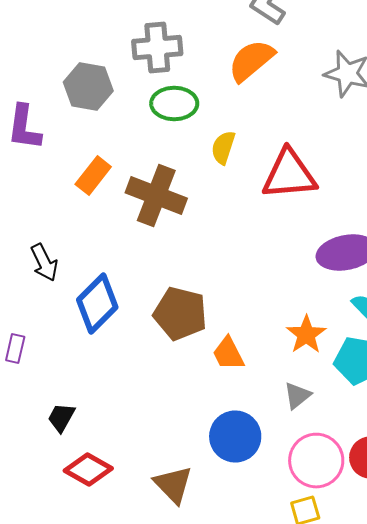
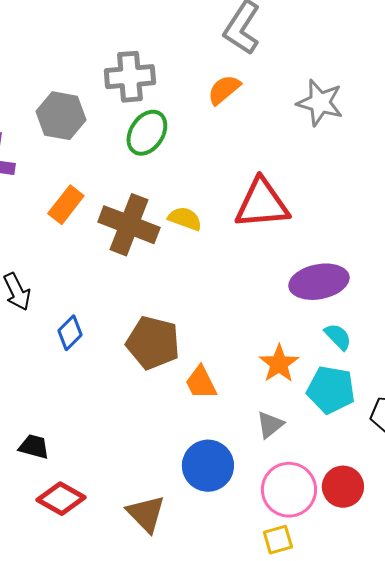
orange semicircle: (251, 60) -> (224, 90), size x0.7
green ellipse: (174, 104) -> (147, 133), turned -57
yellow semicircle: (223, 148) -> (185, 219), moved, turned 92
blue diamond: (97, 304) -> (70, 333), size x0.6
black trapezoid: (61, 418) -> (34, 447), turned 76

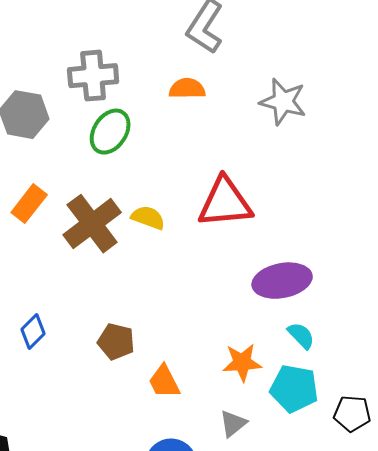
orange semicircle: (224, 90) -> (187, 89), turned 39
brown cross: (129, 225) -> (92, 224), turned 32
brown pentagon: (153, 343) -> (116, 342), size x0.7
orange star: (279, 364) -> (242, 363), turned 30

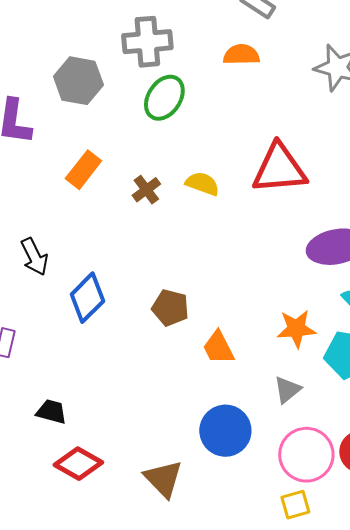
brown cross: (92, 224) -> (146, 190), size x0.5
blue diamond: (33, 332) -> (87, 298), size x1.4

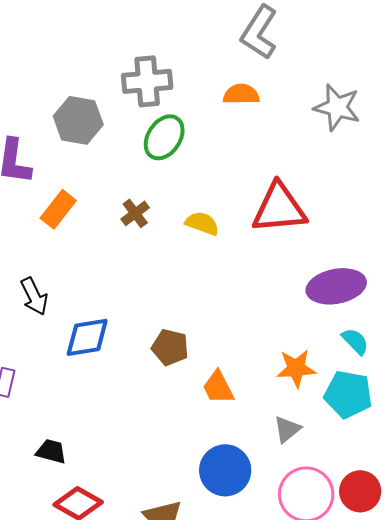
orange rectangle: (83, 170) -> (58, 209), moved
brown cross: (146, 190) -> (135, 213), moved
blue diamond: (87, 298) -> (87, 337), turned 36

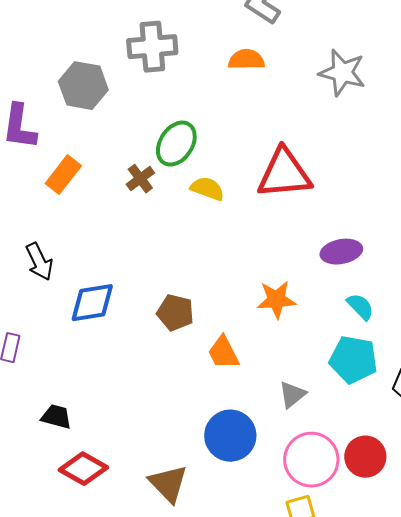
green ellipse: (164, 137) -> (176, 144), moved
purple ellipse: (336, 286) -> (341, 252), size x0.7
orange star: (296, 368) -> (276, 300), moved

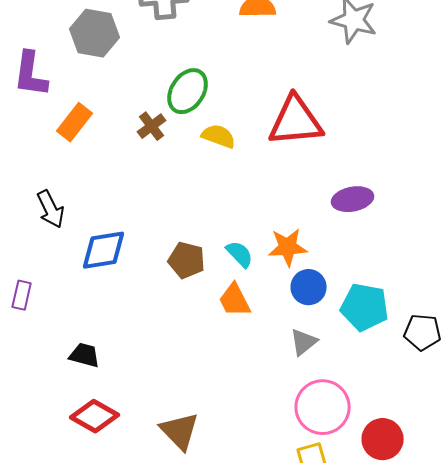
cyan semicircle: (360, 307) -> (240, 254), moved
black trapezoid: (56, 417) -> (85, 355), moved
blue circle: (230, 436) -> (309, 287), moved, size x0.7
red circle: (365, 457) -> (383, 439), moved

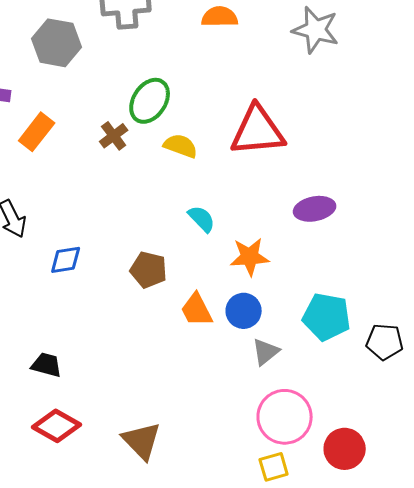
blue diamond: (104, 250) -> (66, 260), size x0.7
cyan semicircle: (240, 254) -> (202, 219), moved
blue circle: (309, 287) -> (244, 311), moved

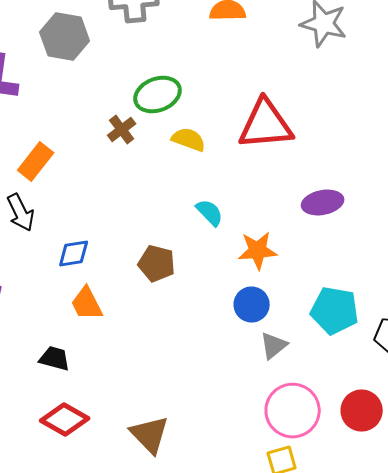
green ellipse: (150, 101) -> (158, 94), turned 36
orange rectangle: (37, 132) -> (36, 162), moved
orange trapezoid: (197, 310) -> (87, 304), moved
red circle: (345, 449) -> (362, 410), moved

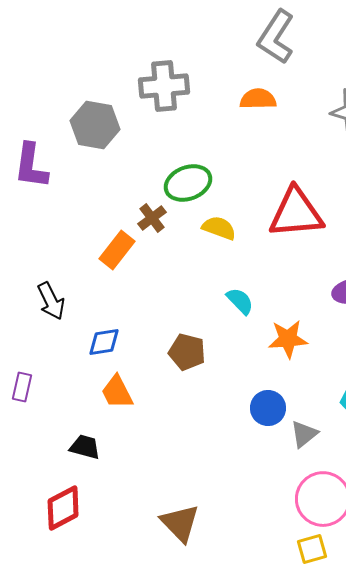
orange rectangle: (36, 162) -> (117, 250), moved
blue circle: (252, 304) -> (268, 408), moved
red diamond: (65, 420) -> (63, 508), moved, turned -57

